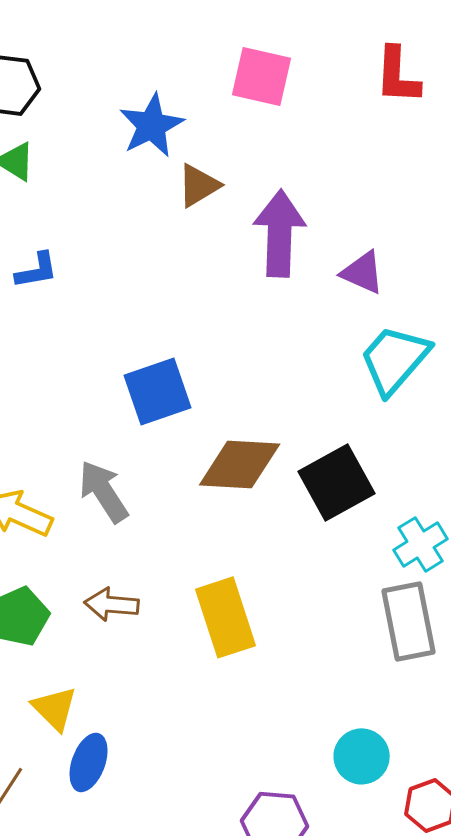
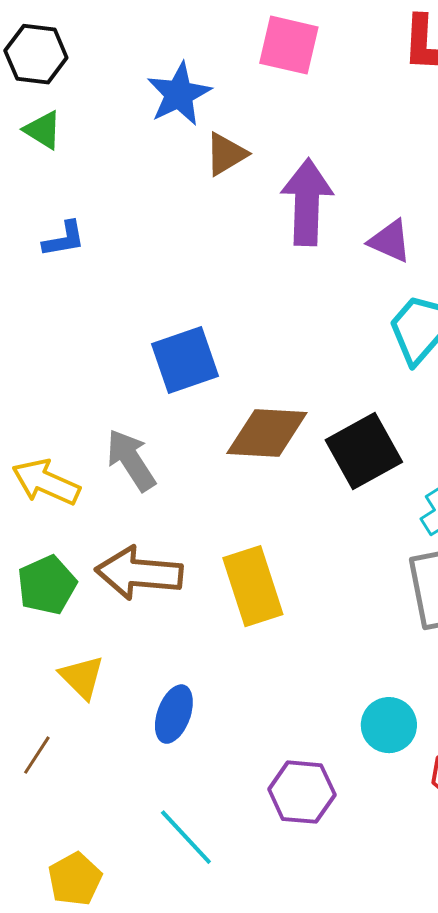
brown arrow: (112, 604) -> (139, 573), size x1.6
blue ellipse: (89, 762) -> (174, 714), moved

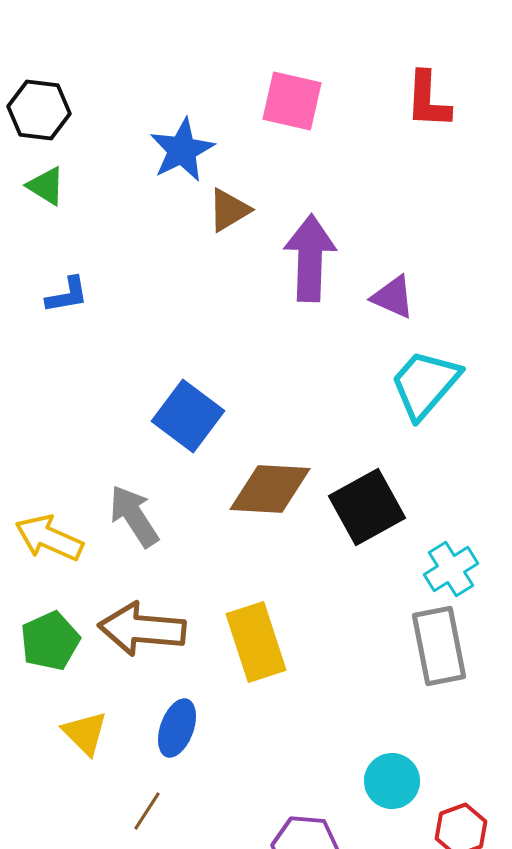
blue square: (185, 360) -> (188, 416), turned -34
blue ellipse: (174, 714) -> (177, 728), moved
brown line: (37, 755) -> (147, 811), moved

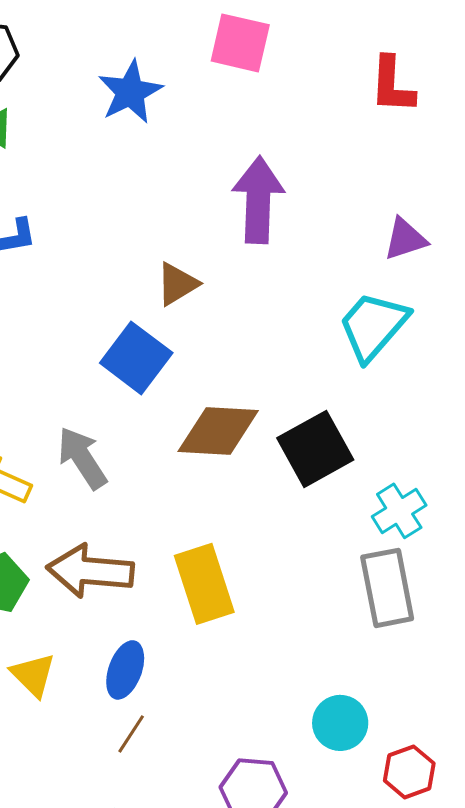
red L-shape: (428, 100) -> (392, 85), moved
brown triangle: (229, 210) -> (177, 284), moved
purple triangle: (393, 297) -> (405, 239), moved, turned -42
brown line: (147, 811) -> (131, 734), moved

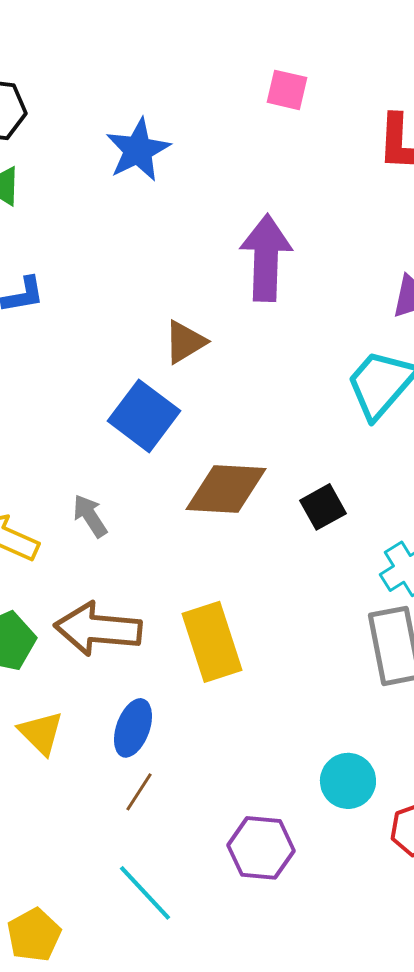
pink square: (240, 43) -> (287, 90), moved, size x0.7
black square: (315, 449) -> (323, 507), size x0.6
gray arrow: (82, 458) -> (90, 516), size x0.7

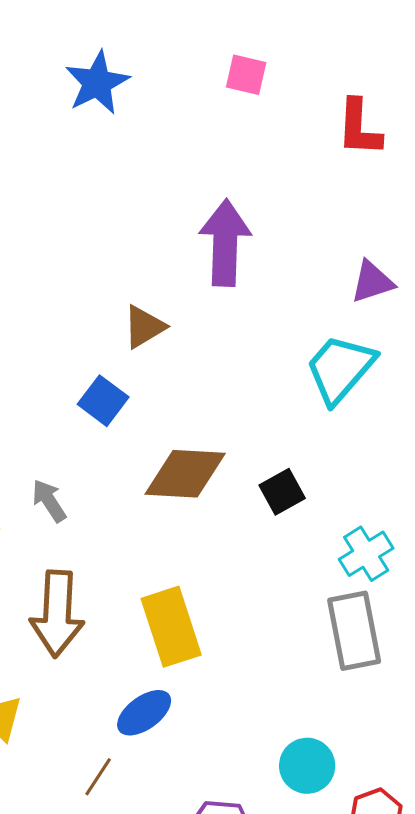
blue star: (138, 150) -> (97, 83), moved
blue square: (144, 416) -> (103, 401), size x0.7
brown arrow: (98, 629) -> (57, 614), turned -92
blue ellipse: (133, 728) -> (144, 713), moved, turned 34

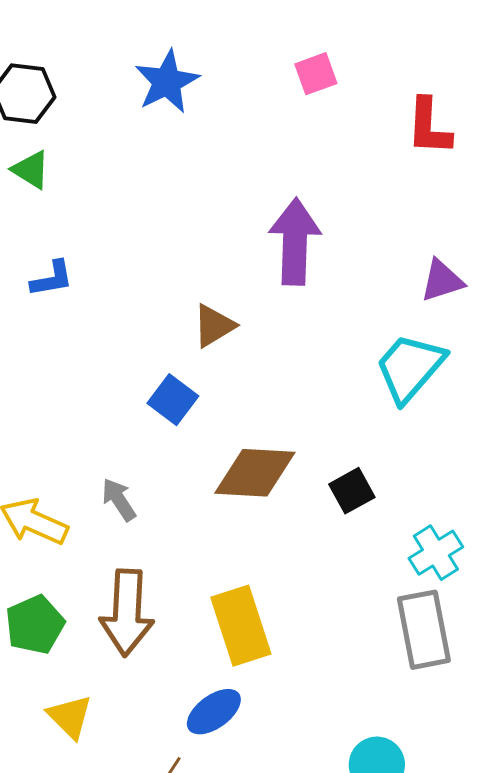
pink square: (246, 75) -> (316, 74), turned -33

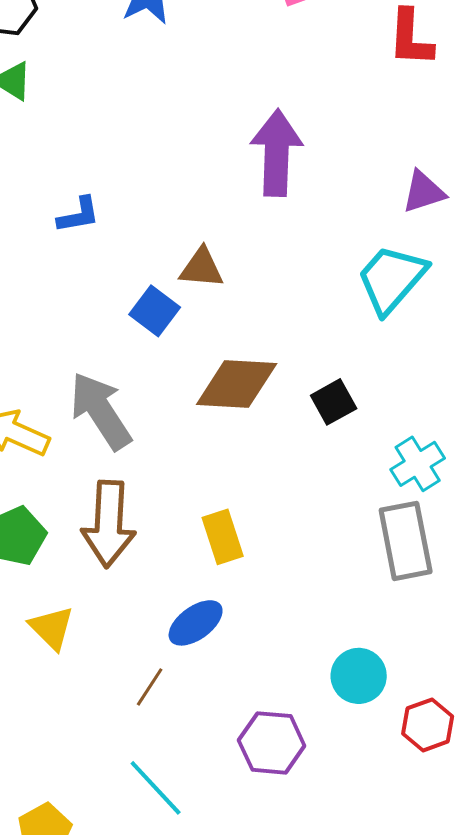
blue L-shape: (52, 279) -> (79, 215), moved
brown triangle: (214, 326) -> (202, 268), moved, turned 36
gray arrow: (119, 500) -> (101, 411), size x1.8
yellow rectangle: (241, 626) -> (223, 537), size x0.7

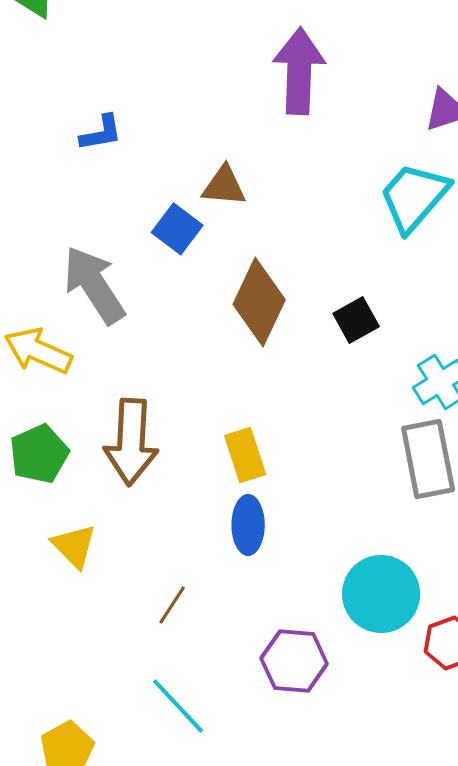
brown diamond: (237, 384) -> (259, 302), turned -68
gray arrow: (101, 411) -> (94, 285), moved
blue ellipse: (196, 623) -> (248, 525), moved, turned -54
cyan circle: (359, 676) -> (381, 594), size x1.4

